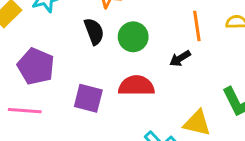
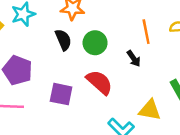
black arrow: (180, 58) -> (134, 58), turned -91
red semicircle: (136, 86) -> (99, 82), turned 44

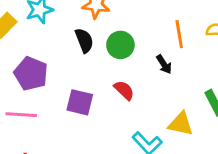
red semicircle: (99, 82) -> (124, 90), size x0.7

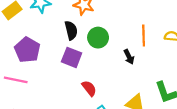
red semicircle: (124, 90) -> (89, 88), moved
purple square: (80, 102) -> (72, 57), moved

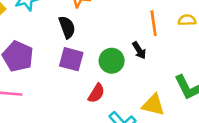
green circle: (98, 38) -> (112, 61), moved
red semicircle: (89, 88) -> (96, 93), turned 77

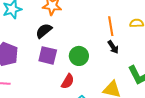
black semicircle: (67, 27) -> (44, 31), turned -108
black arrow: (139, 50) -> (113, 47), moved

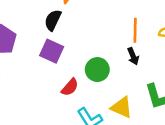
black semicircle: (44, 31) -> (53, 20), turned -36
green circle: (79, 56) -> (97, 70), moved

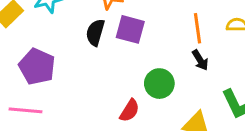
purple square: (52, 51) -> (130, 29), moved

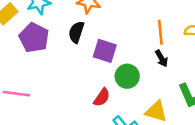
purple square: (130, 29) -> (105, 51), moved
purple pentagon: (37, 66) -> (34, 38), moved

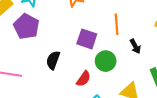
black semicircle: (76, 32) -> (53, 60), moved
orange line: (160, 32) -> (117, 24), moved

